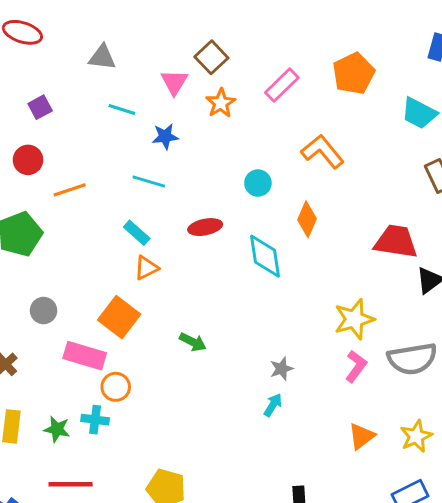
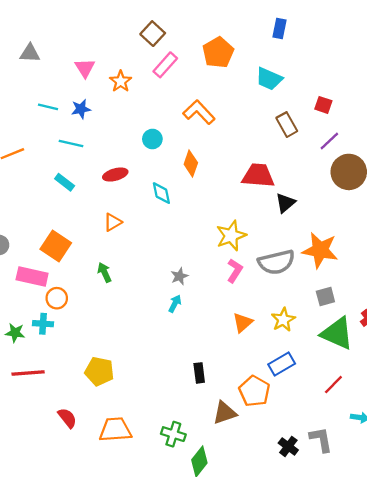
brown square: (211, 57) -> (153, 34), moved
cyan line: (122, 109) -> (48, 107), moved
cyan diamond: (265, 256) -> (161, 193), size x0.7
orange triangle: (146, 268) -> (113, 222), moved
green arrow: (193, 342) -> (104, 272), moved, turned -138

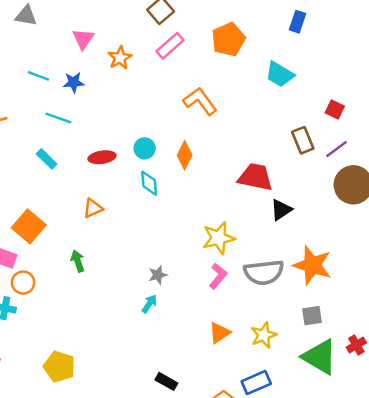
brown rectangle: (287, 125) -> (303, 140), moved
cyan circle: (152, 139) -> (145, 148), moved
black rectangle: (199, 373) -> (166, 381), turned -60

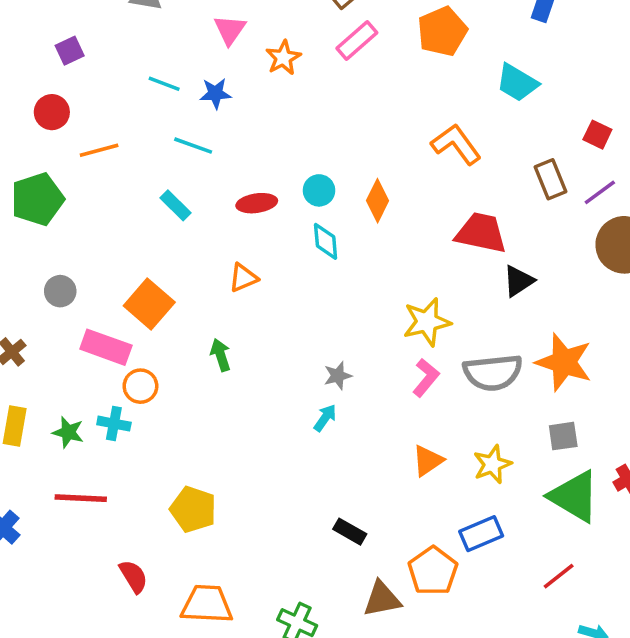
orange L-shape: (200, 101) -> (456, 144), moved

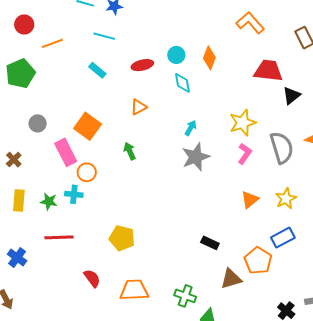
pink rectangle: (106, 347) -> (66, 152), turned 48
gray semicircle: (493, 372) -> (282, 148), turned -96
gray star: (338, 376) -> (196, 157), size x1.8
cyan arrow: (325, 418) -> (191, 128), moved

